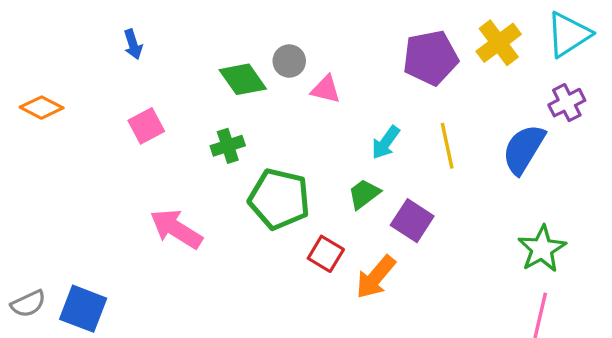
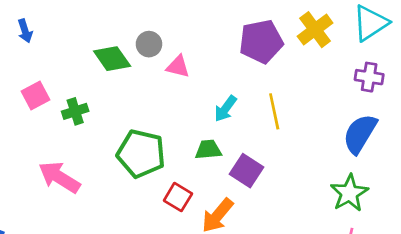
purple cross: (567, 103) -> (369, 77), turned 36
green cross: (228, 146) -> (75, 111), moved
blue semicircle: (524, 149) -> (360, 134), moved
green trapezoid: (364, 194) -> (208, 150), turned 32

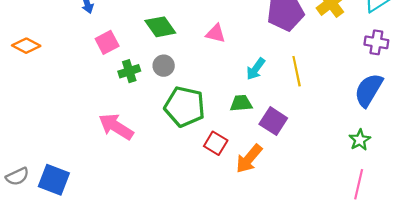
gray circle: (149, 44) -> (164, 66), moved
pink square: (36, 96) -> (107, 42), moved
green star: (349, 193) -> (360, 140), size x0.7

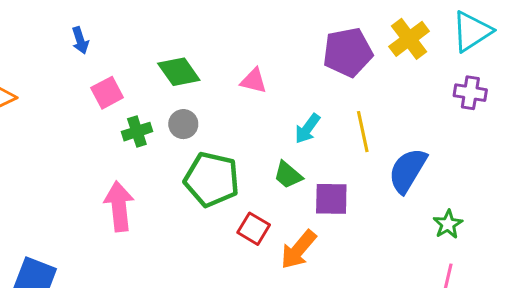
blue semicircle: (369, 90) -> (408, 170), moved
green trapezoid: (241, 103) -> (288, 175), turned -135
purple square: (273, 121) -> (331, 199), turned -32
pink arrow: (116, 127) -> (119, 206), turned 52

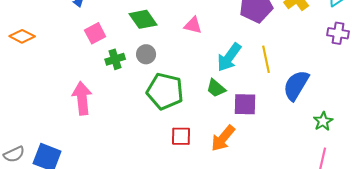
cyan arrow: (307, 129) -> (229, 57), size x1.4
pink arrow: (119, 206) -> (82, 98), moved
red square: (254, 229) -> (181, 136), moved, turned -30

